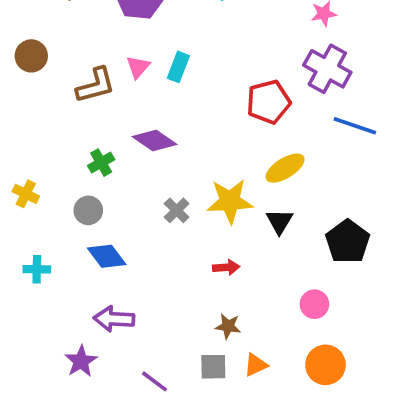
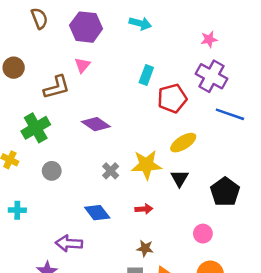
pink triangle: (138, 67) -> (82, 65), moved
cyan rectangle: (178, 67) -> (146, 75), moved
green cross: (101, 163) -> (36, 128), moved, size x1.6
blue diamond: (107, 256) -> (97, 213), moved

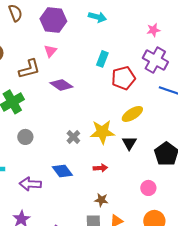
purple diamond: (96, 124) -> (61, 85), moved
purple arrow: (69, 243) -> (30, 184), moved

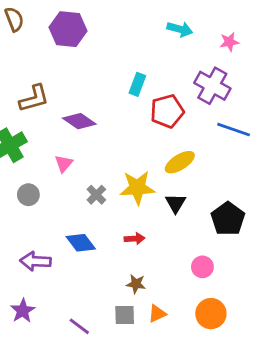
cyan arrow: (97, 17) -> (180, 29), moved
pink star: (153, 30) -> (229, 42), moved
pink triangle: (50, 51) -> (64, 164), moved

